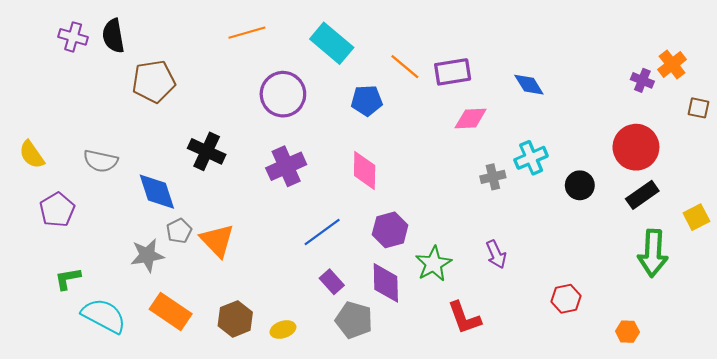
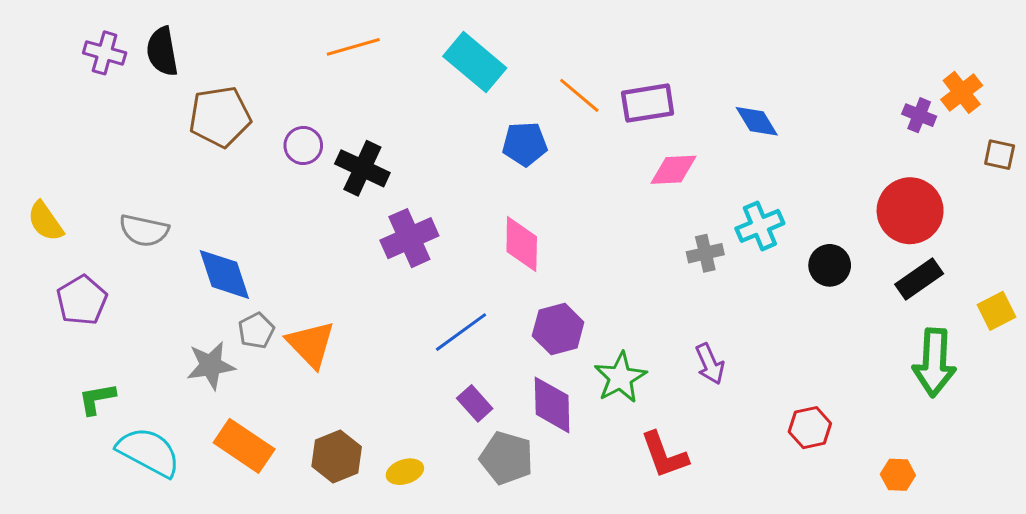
purple circle: (283, 94) -> (303, 146), moved, size x0.6
black cross: (207, 151) -> (362, 168), moved

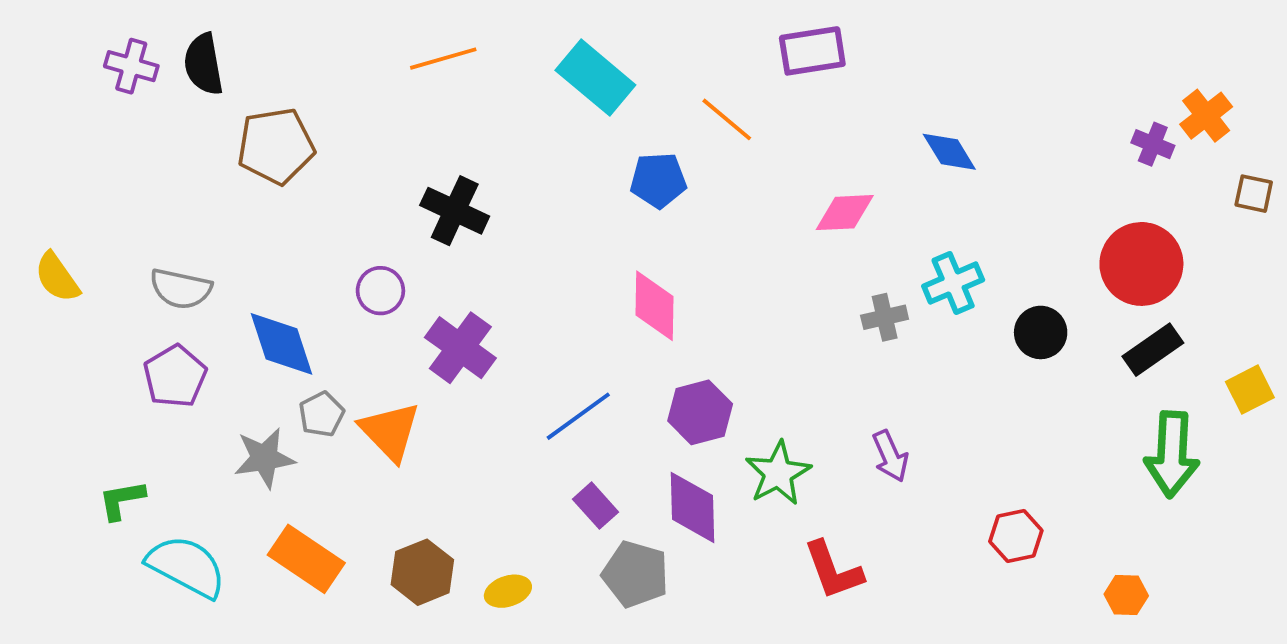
purple rectangle: (648, 103) -> (812, 51), moved
purple circle: (303, 146) -> (380, 291), moved
purple cross: (409, 238) -> (460, 348), moved, turned -30
purple pentagon: (82, 300) -> (175, 376), moved

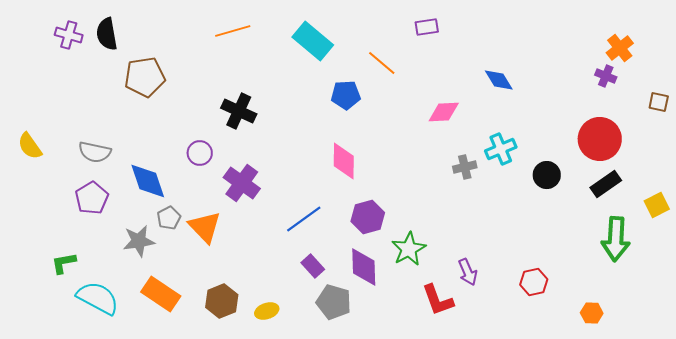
purple rectangle: (812, 51) -> (427, 27), size x0.7
orange cross: (1206, 116) -> (620, 48), moved
purple arrow: (890, 456) -> (468, 272), moved

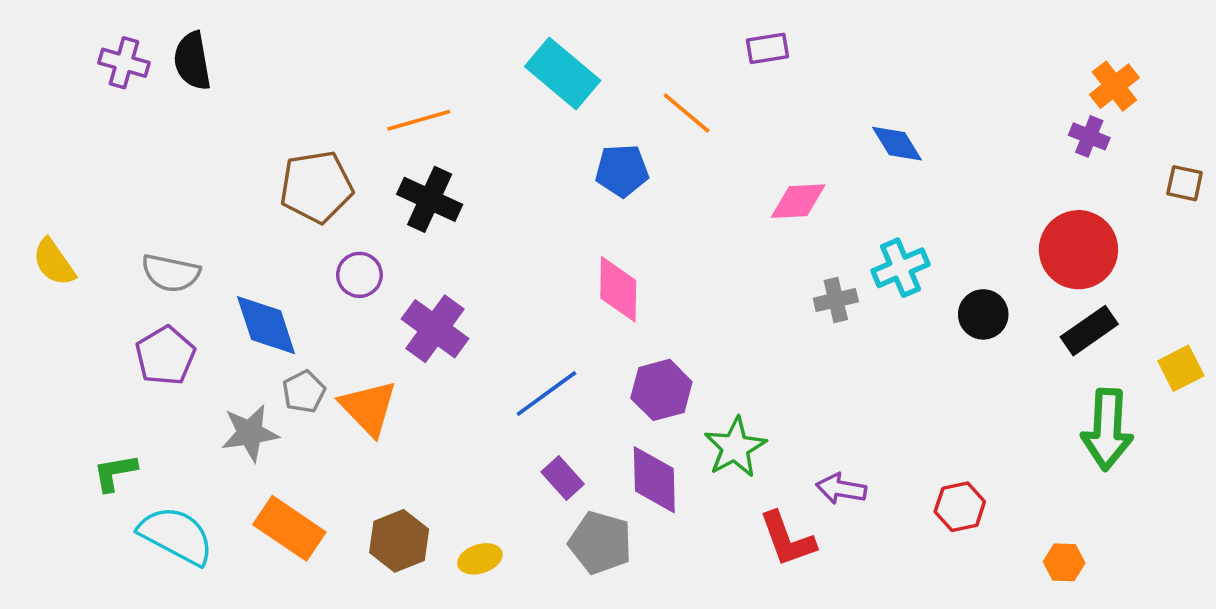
orange line: (233, 31) -> (419, 120), moved
brown pentagon: (145, 77) -> (316, 187), moved
purple arrow: (468, 272) -> (841, 489), turned 124

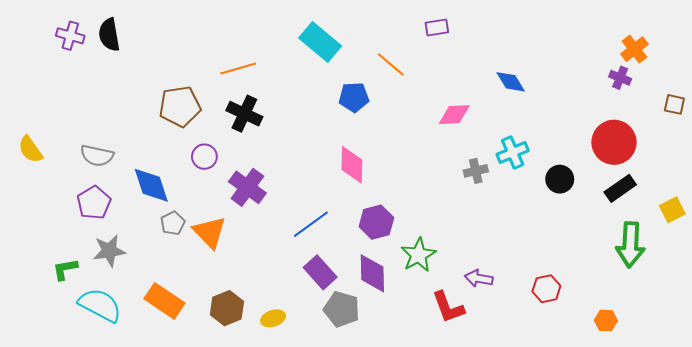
gray star: (250, 433) -> (109, 251), moved
purple rectangle: (563, 478) -> (320, 272), size x1.4

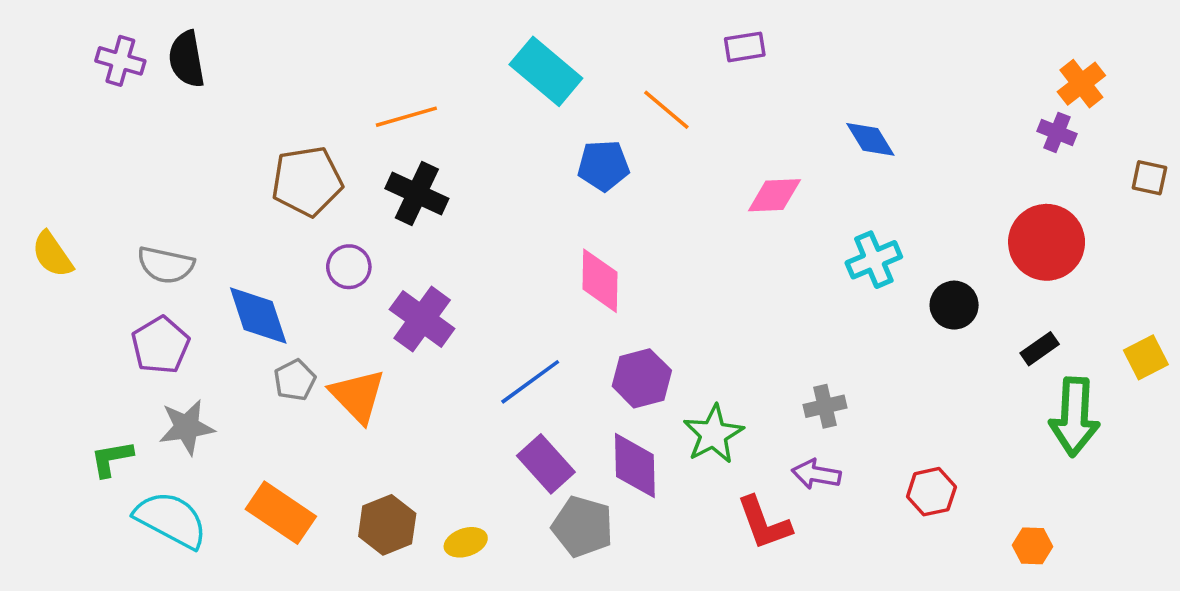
gray cross: (476, 171) -> (825, 406), moved
black rectangle: (620, 188) -> (1040, 349), moved, size x0.7

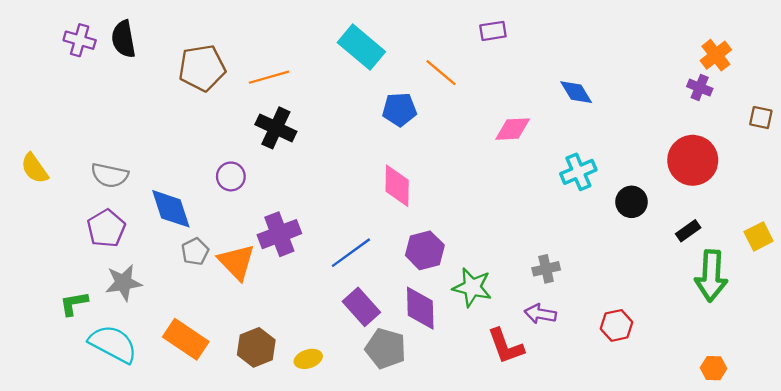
brown pentagon: (307, 181) -> (202, 68), moved
purple cross: (422, 319) -> (279, 234), moved, turned 33
green star: (713, 434) -> (472, 287), turned -30
orange hexagon: (1033, 546) -> (714, 368), moved

